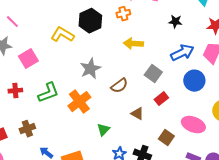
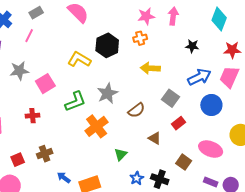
pink line: (12, 22) -> (29, 36), moved, turned 72
green L-shape: (48, 93) -> (75, 101), moved

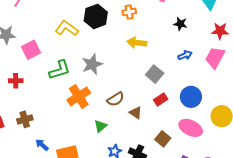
blue arrow: (199, 77) -> (185, 55), size x0.6
blue circle: (211, 105) -> (191, 97), moved
brown semicircle: (136, 110) -> (116, 99), moved

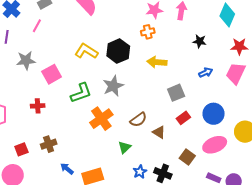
black hexagon: (96, 16) -> (118, 51), moved
gray square: (155, 74) -> (176, 93), turned 30
pink ellipse: (191, 128) -> (215, 145), turned -45

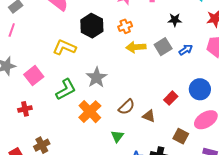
orange cross: (148, 32) -> (125, 26), moved
black hexagon: (118, 51) -> (92, 26), moved
gray square: (176, 93) -> (163, 47), moved

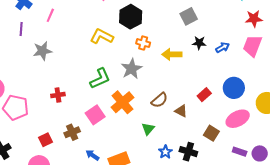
black star: (175, 20) -> (199, 43), moved
orange cross: (125, 26) -> (143, 43), moved, turned 32
yellow arrow: (136, 47) -> (172, 54), moved
gray square: (163, 47) -> (189, 16), moved
pink square: (34, 76) -> (95, 115), moved

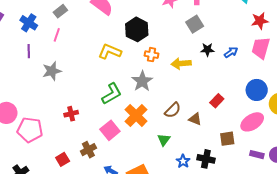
blue circle: (234, 88) -> (257, 90), moved
brown square: (211, 133) -> (227, 139), turned -35

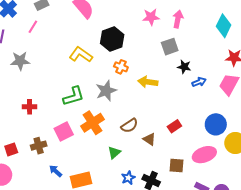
black star: (207, 50) -> (184, 67), moved

